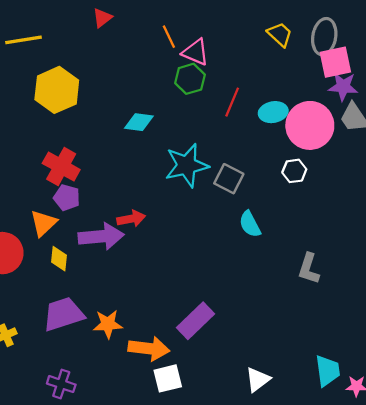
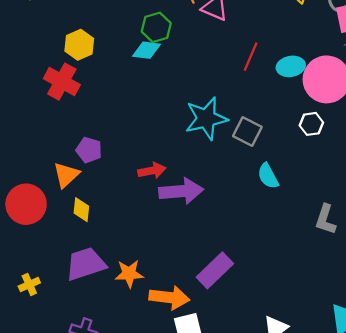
green hexagon: (190, 79) -> (156, 27), moved
yellow hexagon: (57, 90) -> (79, 45), size x0.7
cyan diamond: (139, 122) -> (146, 50), moved
red cross: (61, 166) -> (62, 82), moved
purple arrow: (101, 236) -> (181, 191), moved

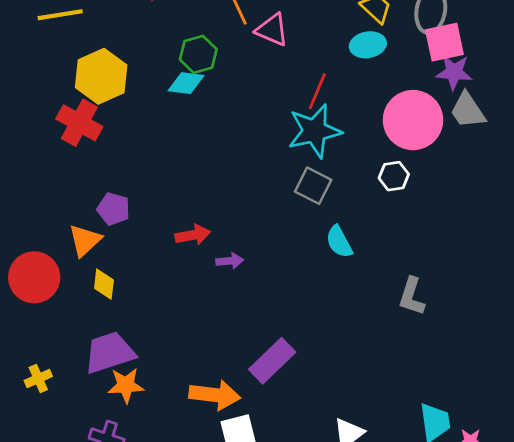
yellow hexagon: (79, 45) -> (101, 76), size x1.4
cyan ellipse: (291, 66) -> (368, 45), moved
cyan star: (206, 118) -> (315, 131), moved
purple arrow: (181, 191) -> (230, 261), size x0.5
orange star: (129, 274) -> (126, 385), moved

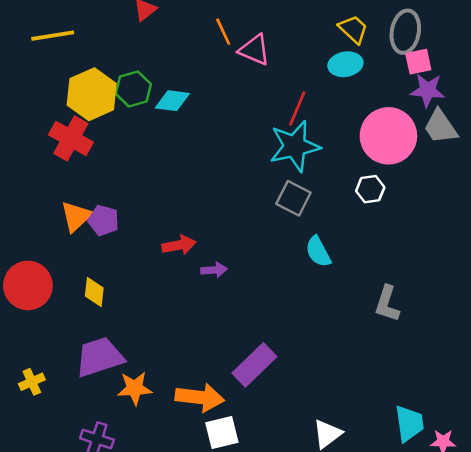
pink square: (444, 42) -> (418, 62), size x0.7
green hexagon: (198, 54) -> (133, 89), moved
orange triangle: (85, 240) -> (76, 217), moved
orange star: (126, 385) -> (135, 388), moved

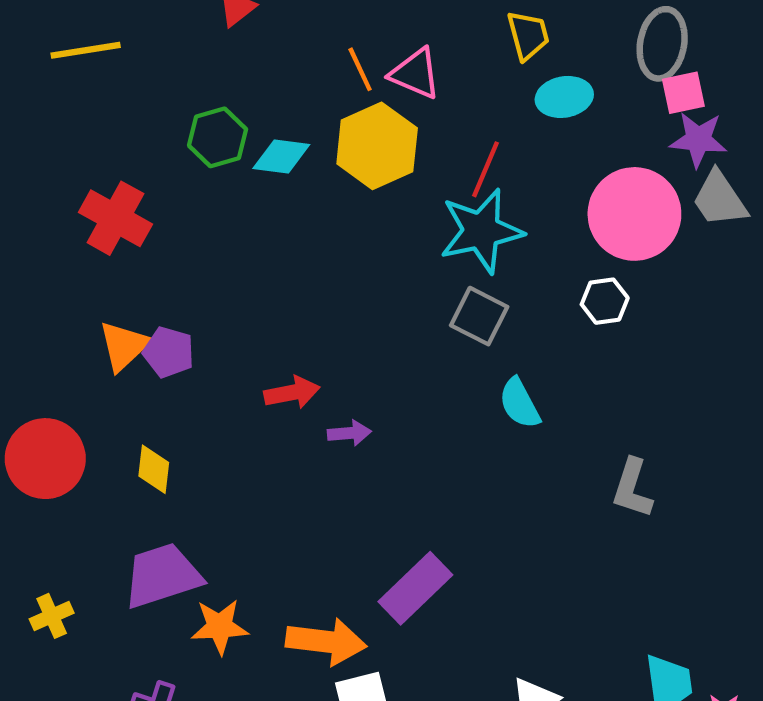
yellow trapezoid: (353, 29) -> (528, 35), moved, turned 32
orange line: (223, 32) -> (360, 69), moved
yellow hexagon: (92, 94) -> (377, 146), moved

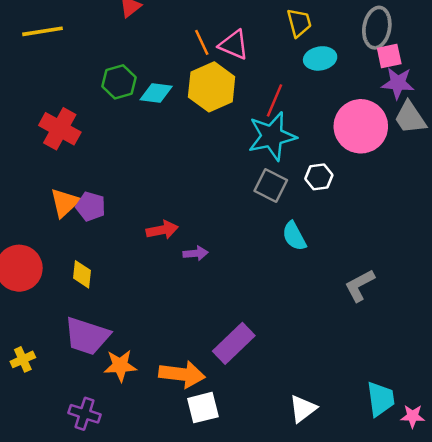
white hexagon: (605, 301) -> (319, 177), moved
gray L-shape: (632, 488) -> (360, 285), turned 44
purple trapezoid: (162, 576) -> (87, 336), turned -144

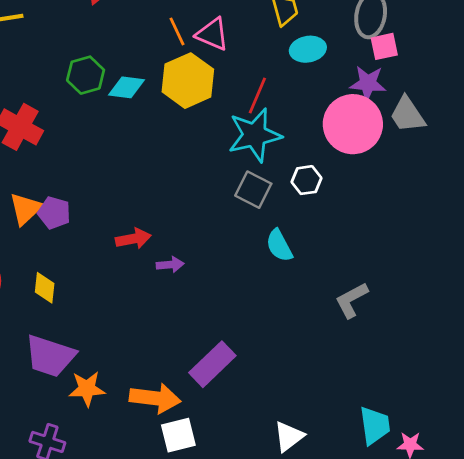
purple star: (398, 83) -> (368, 83), moved

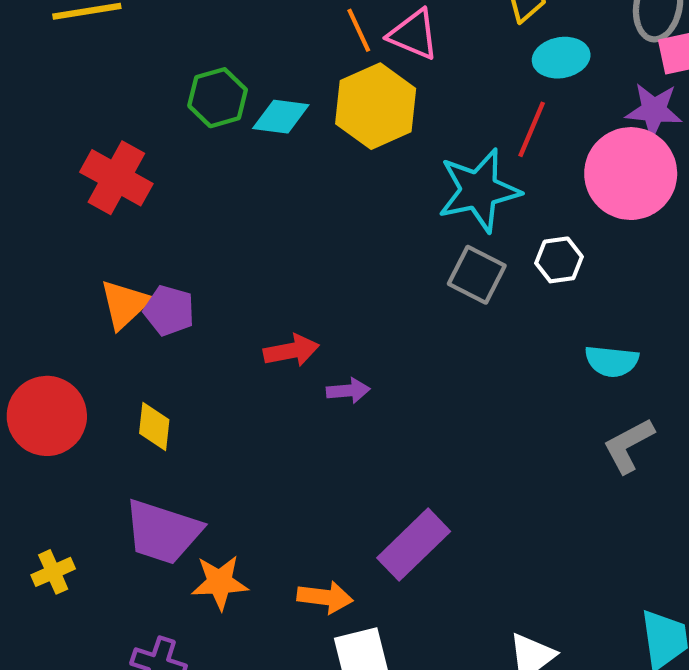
red line: (257, 96) -> (532, 129), moved
cyan semicircle: (279, 246) -> (612, 361), moved, turned -56
orange arrow: (155, 398) -> (325, 597), size x0.7

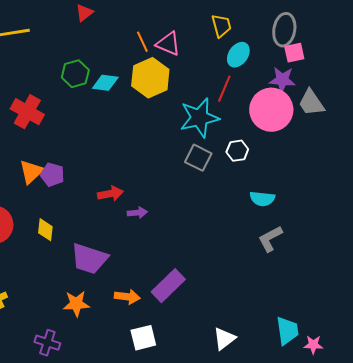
cyan ellipse: (561, 58) -> (238, 55), turned -45
purple trapezoid: (163, 532) -> (89, 259), moved
orange arrow: (325, 597) -> (127, 297), moved

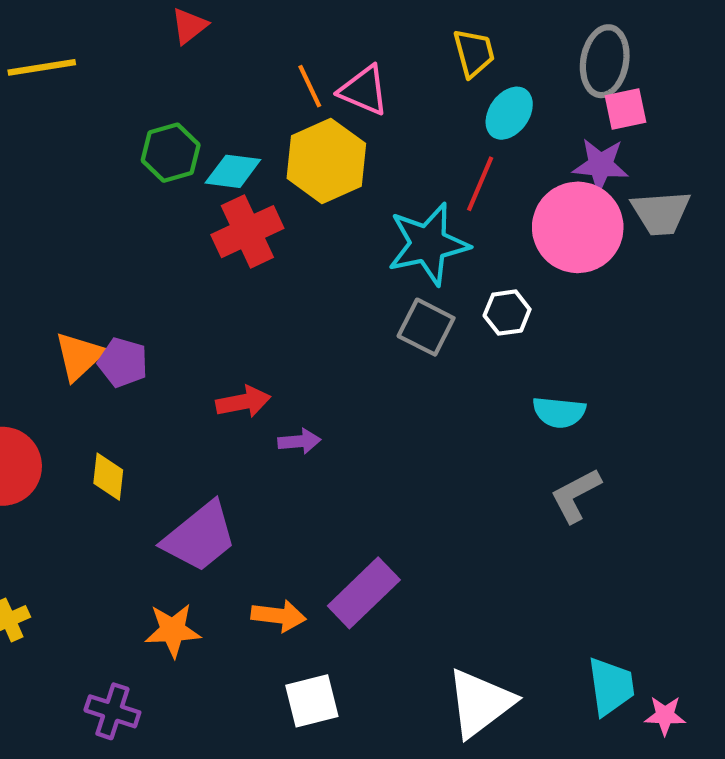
gray trapezoid: (311, 103) -> (661, 213), turned -60
red cross: (27, 112) -> (247, 232), moved, turned 36
purple trapezoid: (89, 259) -> (200, 537), turned -57
white triangle: (224, 339) -> (480, 703), size x1.5

